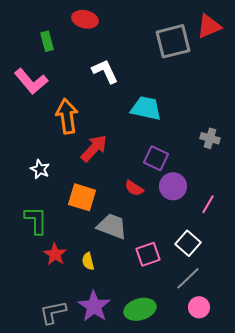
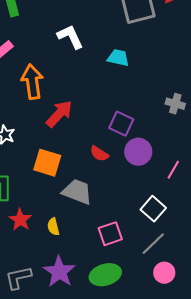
cyan trapezoid: (146, 108) -> (118, 58), moved, size x0.7
pink square: (148, 254) -> (110, 234), moved

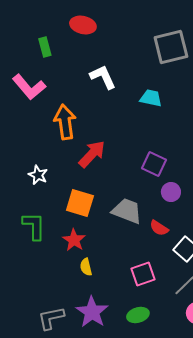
purple circle: (138, 152) -> (171, 192), size x0.7
red semicircle: (99, 154) -> (159, 228), moved
gray trapezoid: (77, 192) -> (127, 211), moved
red star: (20, 220) -> (74, 240), moved
green ellipse: (105, 275) -> (138, 315), size x0.7

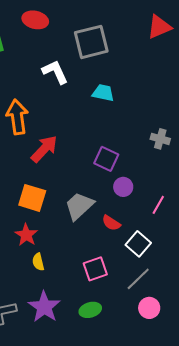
gray square: (171, 47) -> (91, 42), moved
gray trapezoid: (127, 211) -> (79, 206), turned -64

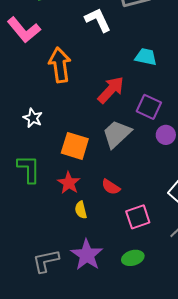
cyan trapezoid: (103, 93) -> (146, 57), moved
red arrow: (44, 149) -> (111, 90), moved
gray trapezoid: (79, 206) -> (117, 134), moved
red semicircle: (111, 223) -> (111, 187), moved

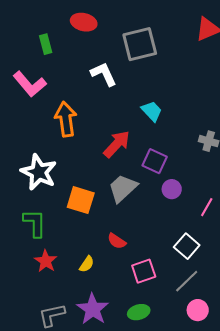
cyan trapezoid: (146, 57) -> (152, 111), turned 35
white star: (33, 118) -> (39, 172), size x1.8
red star: (69, 183) -> (46, 261), moved
yellow semicircle: (81, 210) -> (87, 264), turned -132

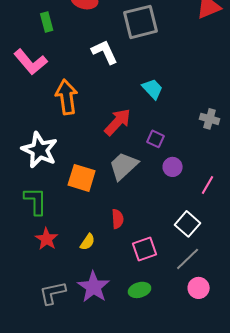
purple square: (155, 161) -> (156, 139), size x0.7
red semicircle: (117, 241) -> (118, 219), turned -126

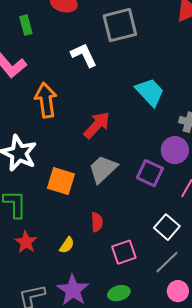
cyan trapezoid: (153, 89) -> (150, 92), moved, size x1.4
purple square: (156, 139) -> (150, 173), moved, size x1.5
purple circle: (173, 167) -> (175, 150), moved, size x1.4

